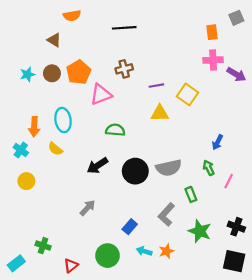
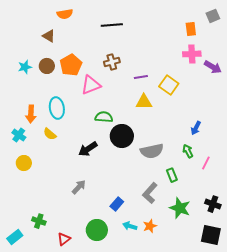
black circle: (135, 171) -> (122, 136), moved

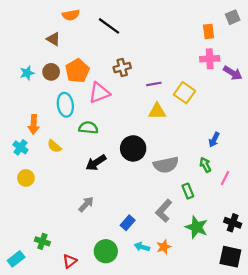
black line: (112, 25) -> (109, 26), moved, turned 40
cyan ellipse: (57, 108) -> (65, 105), moved
green semicircle: (104, 117) -> (88, 128), moved

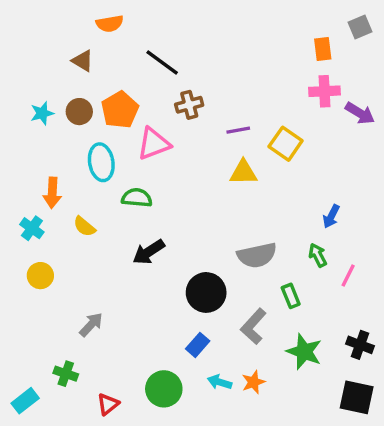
black line: (109, 26) -> (162, 62), moved
black circle: (133, 148) -> (206, 292), moved
gray arrow: (86, 204) -> (91, 325), moved

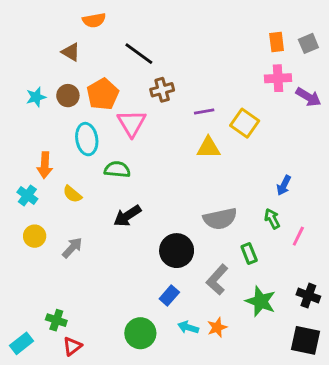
gray square: (360, 27) -> (308, 43), moved
pink triangle: (154, 144) -> (132, 123), turned -40
gray arrow: (91, 325) -> (72, 248), moved
red triangle: (108, 404) -> (72, 346), moved

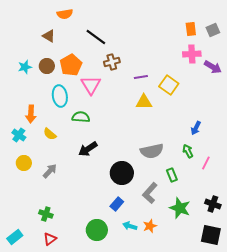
green cross: (56, 320) -> (46, 214), moved

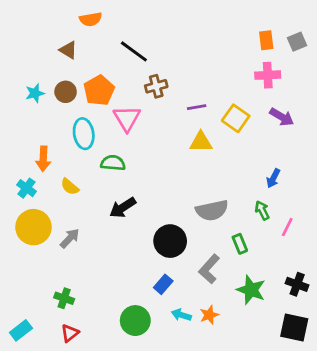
purple arrow: (213, 67) -> (282, 117), moved
yellow circle: (24, 163) -> (33, 227), size x1.6

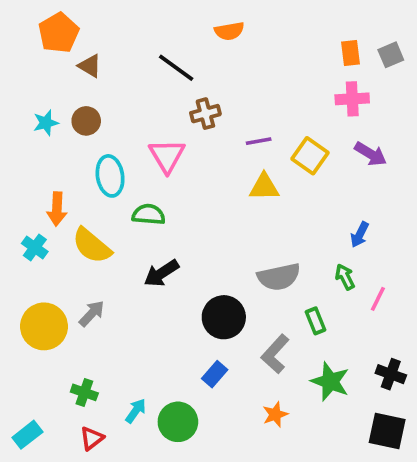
orange semicircle: (91, 19) -> (229, 31), moved
orange pentagon: (99, 90) -> (59, 33), moved
yellow semicircle: (70, 187) -> (92, 246), size x1.6
yellow circle: (33, 227) -> (44, 326), moved
cyan arrow: (181, 315) -> (136, 411), moved, turned 108

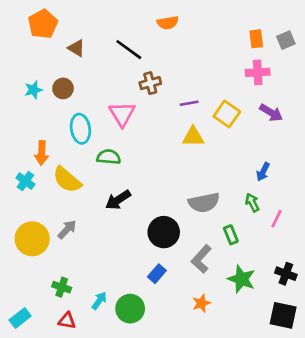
brown triangle: (90, 66) -> (76, 48), moved
red triangle: (92, 438) -> (67, 321), turned 48

